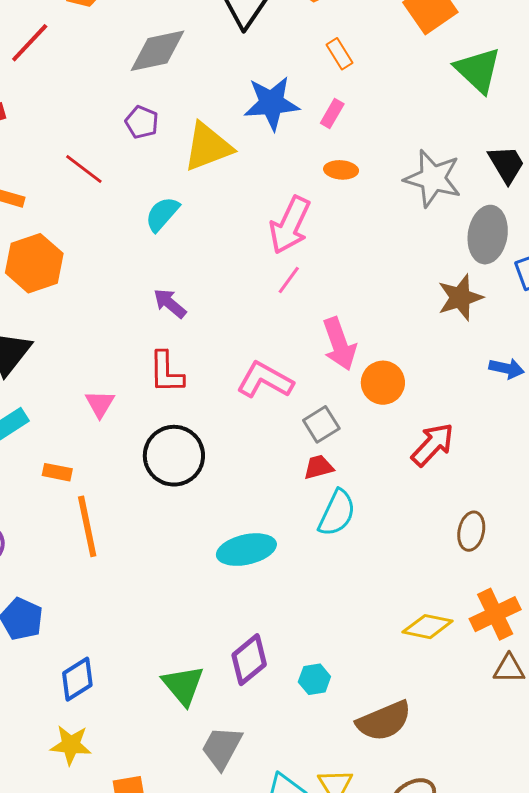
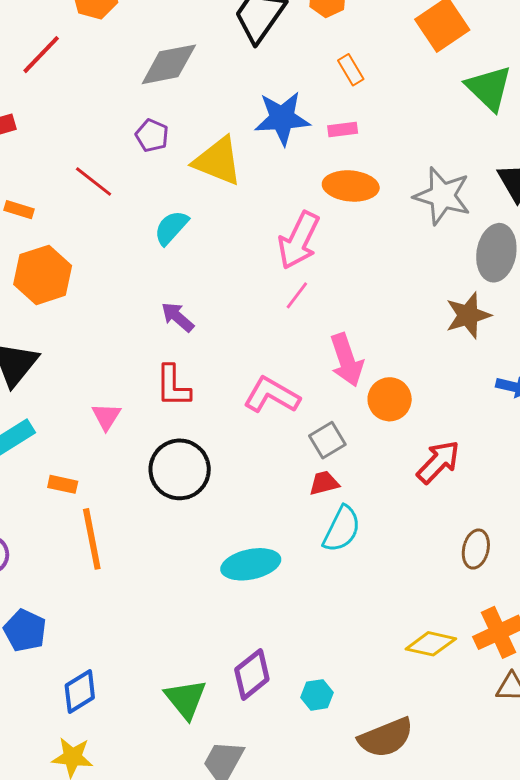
pink rectangle: (332, 114) -> (343, 129), turned 52
yellow triangle: (208, 147) -> (218, 161), turned 42
orange ellipse: (341, 170) -> (351, 186), size x1.6

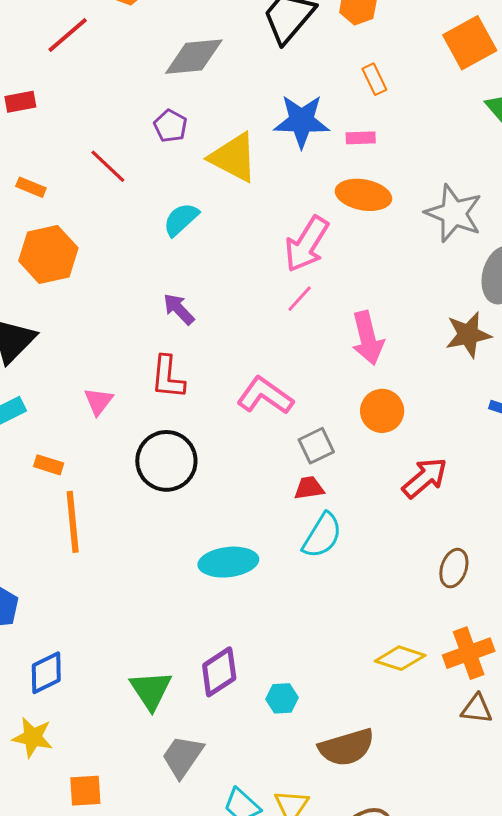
pink arrow: (347, 360) -> (368, 338), moved

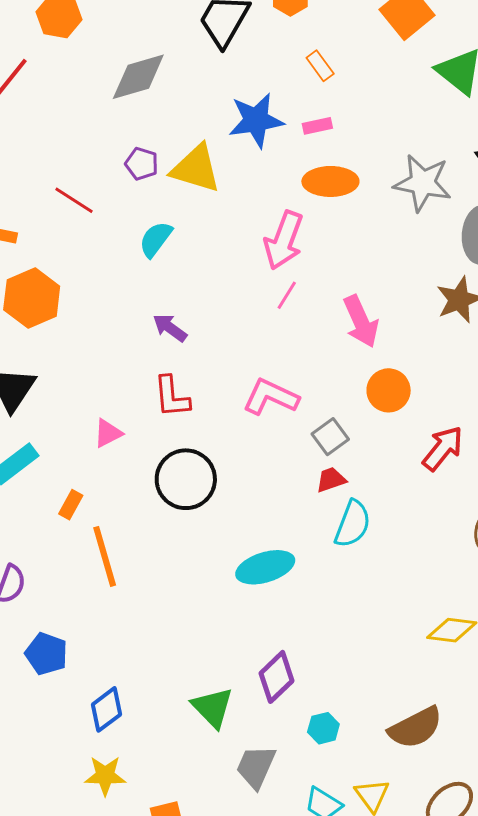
purple pentagon: (170, 126) -> (142, 164), moved
pink triangle: (98, 401) -> (108, 433), turned 36
orange rectangle: (49, 465) -> (71, 505), turned -68
cyan hexagon: (282, 698) -> (323, 728), moved

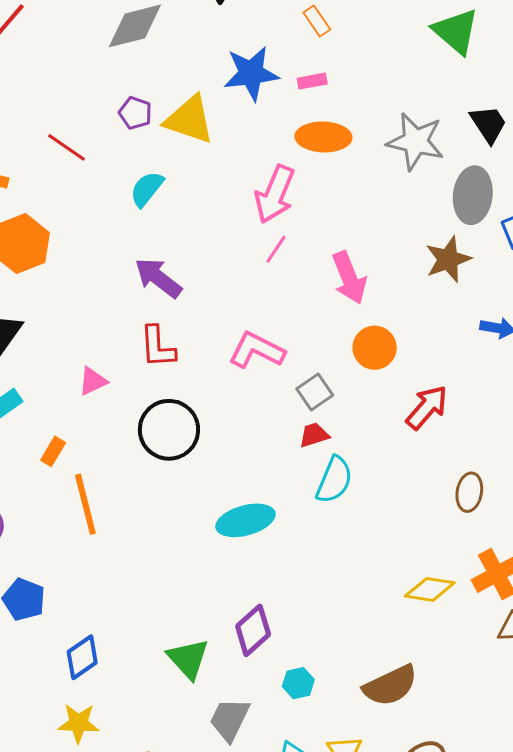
purple arrow: (170, 328) -> (158, 278), size x1.4

